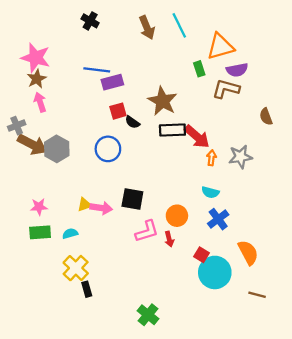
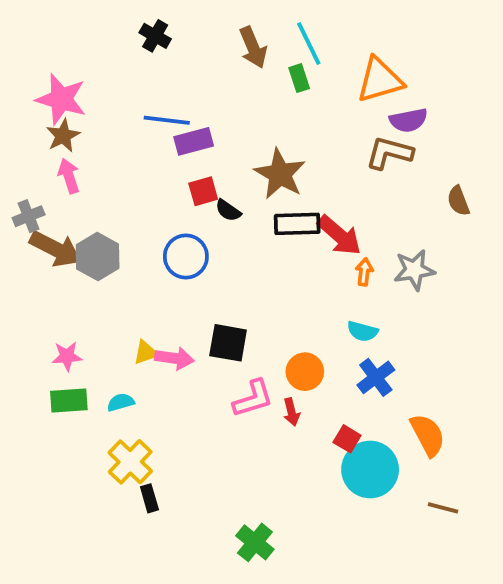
green rectangle: (199, 69) -> (299, 78), moved

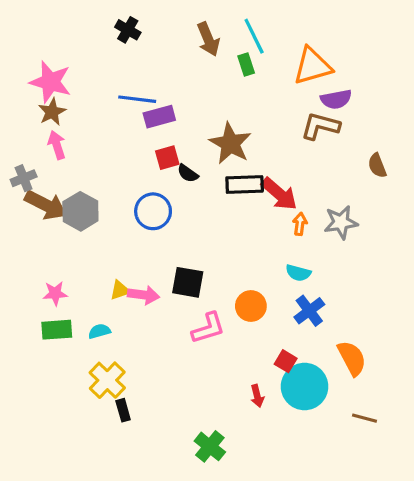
red arrow: (291, 412) -> (257, 396), moved

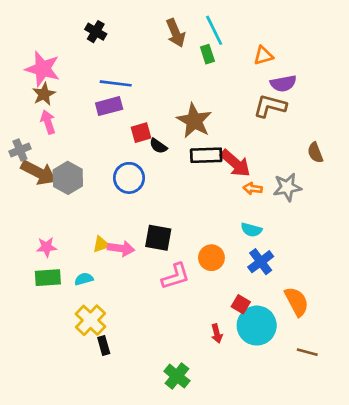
black cross: (128, 30) -> (96, 32), moved
orange triangle: (312, 66) -> (263, 56), size x0.6
purple rectangle: (159, 117) -> (109, 106), moved
brown semicircle: (377, 166) -> (315, 153), moved
orange arrow: (300, 224) -> (253, 189), turned -90

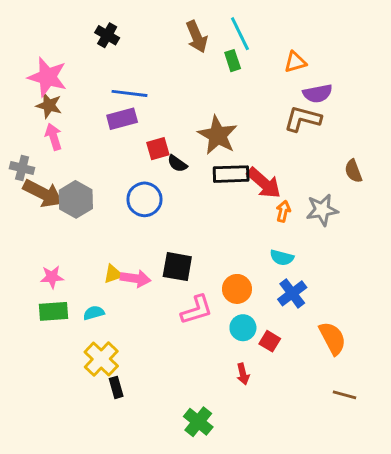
brown star: (44, 94) -> (49, 105), turned -30
gray cross: (20, 150) -> (22, 168), turned 36
orange arrow: (253, 189) -> (283, 211), turned 96
cyan circle: (257, 326) -> (243, 328), moved, size x0.6

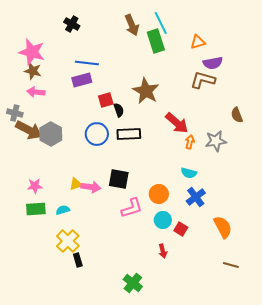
green rectangle: (233, 61) -> (156, 41), size x1.6
pink arrow: (53, 137) -> (36, 92), turned -66
black semicircle: (177, 164) -> (119, 110), turned -144
black rectangle: (231, 174) -> (129, 134), moved

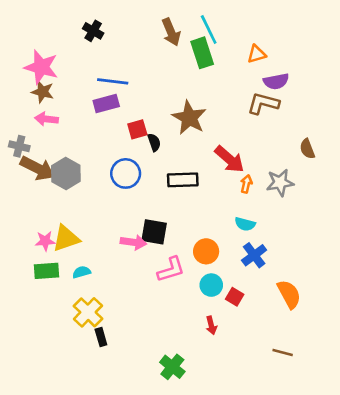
black rectangle: (129, 134) -> (183, 180), moved
yellow triangle: (76, 184) -> (66, 238), moved, size x1.6
pink arrow: (91, 187) -> (133, 242), moved
brown line: (231, 265) -> (283, 353), moved

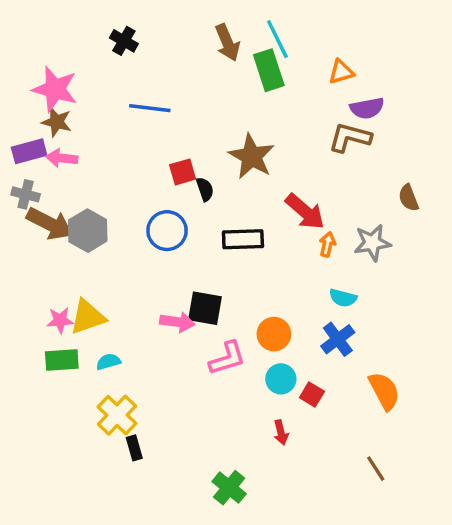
purple rectangle: (106, 103) -> (29, 151), moved
cyan semicircle: (245, 224) -> (343, 298), moved
brown line: (283, 353) -> (376, 469), turned 42

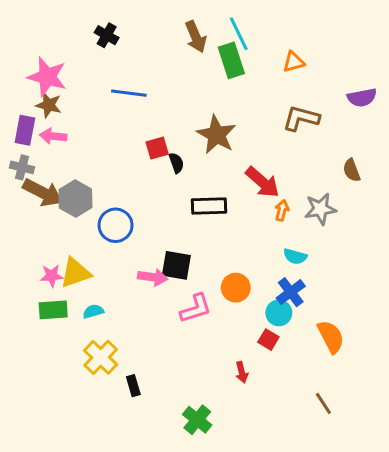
purple semicircle: (367, 108) -> (362, 98), moved
purple rectangle: (29, 151) -> (25, 130), turned -64
blue circle: (167, 231) -> (116, 225), moved
cyan circle: (281, 379) -> (279, 313), moved
black rectangle: (134, 448) -> (133, 386), moved

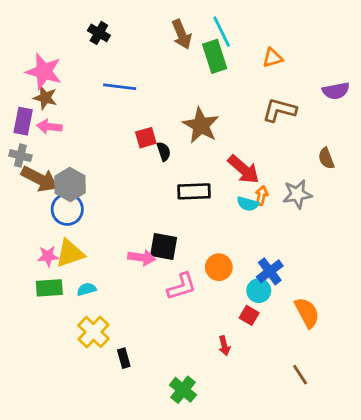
blue circle: (116, 225) -> (67, 209), moved
cyan semicircle: (295, 256) -> (248, 204), moved

